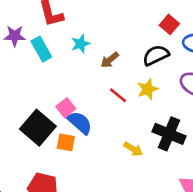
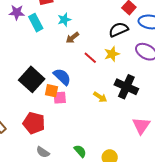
brown arrow: (110, 60) -> (72, 38), moved
pink square: (66, 108) -> (60, 98), moved, turned 32

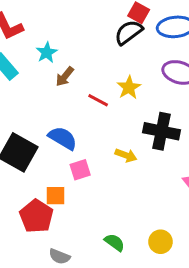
black semicircle: (119, 30) -> (129, 32), moved
orange square: (52, 91) -> (56, 196), moved
pink square: (60, 98) -> (80, 170), moved
red pentagon: (34, 123) -> (36, 216), turned 30

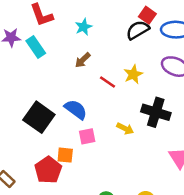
cyan star: (47, 53) -> (84, 27), moved

